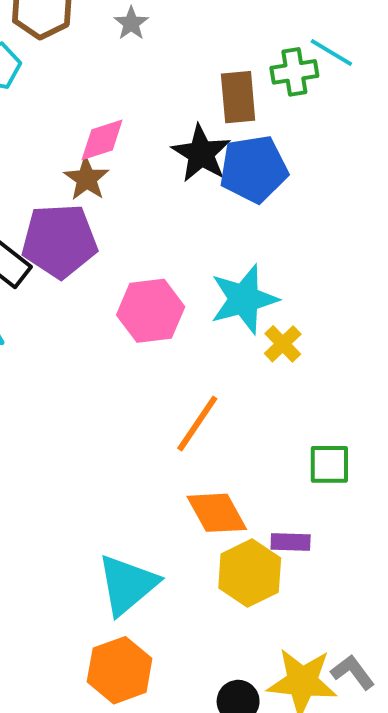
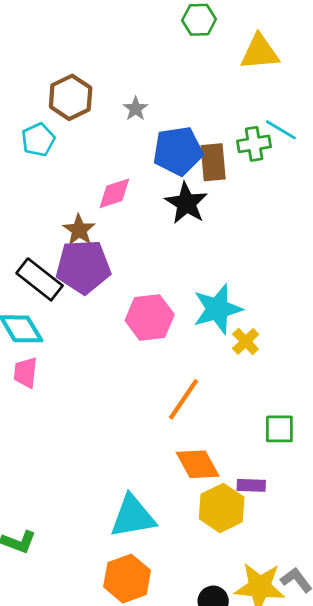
blue pentagon: (254, 169) -> (178, 151), moved
brown star: (87, 179) -> (79, 230), moved
cyan triangle: (127, 585) -> (133, 516), turned 30

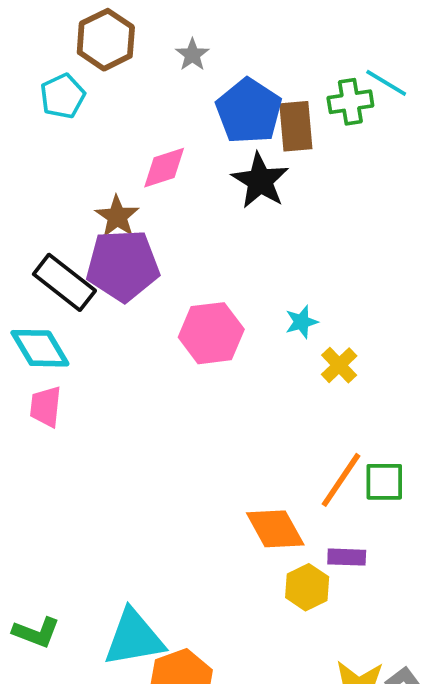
blue pentagon: (178, 151) -> (249, 111), turned -30
cyan star: (217, 309) -> (301, 322), size x0.5
orange line: (184, 399) -> (341, 480), moved
yellow hexagon: (222, 508) -> (307, 587), size x0.7
cyan triangle: (133, 516) -> (134, 638), moved

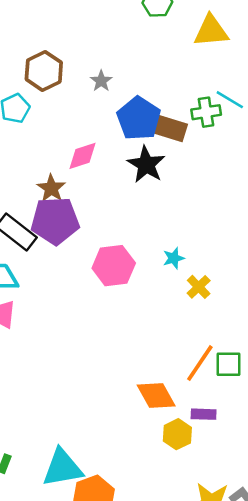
brown rectangle: (296, 126) -> (170, 128), turned -68

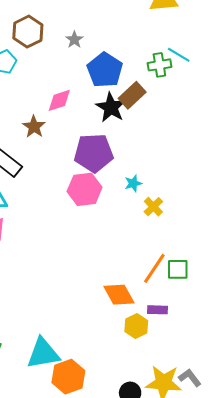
brown rectangle: (170, 128) -> (132, 95), moved, turned -60
purple pentagon: (55, 221) -> (94, 153), moved

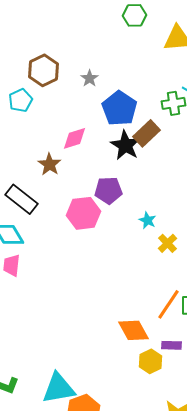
purple pentagon: (94, 153) -> (108, 190), size x0.7
cyan star: (133, 183) -> (148, 220), turned -30
pink hexagon: (85, 189) -> (84, 213), moved

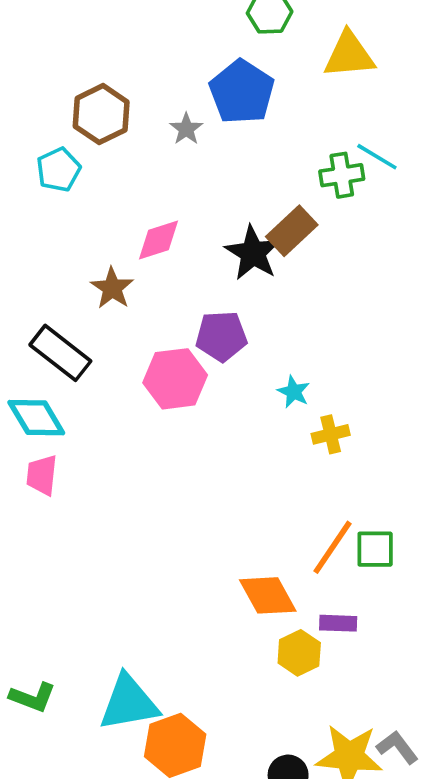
blue pentagon: (120, 108) -> (242, 92), moved
yellow cross: (168, 243) -> (331, 434), turned 30

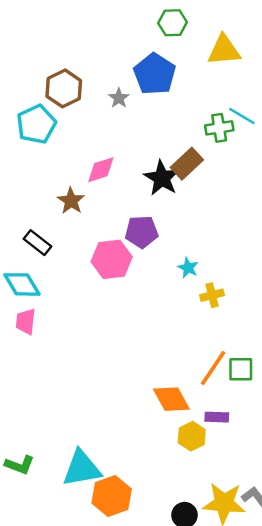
cyan pentagon: (59, 170) -> (36, 124), size x1.4
black rectangle: (60, 353) -> (38, 243), size x0.7

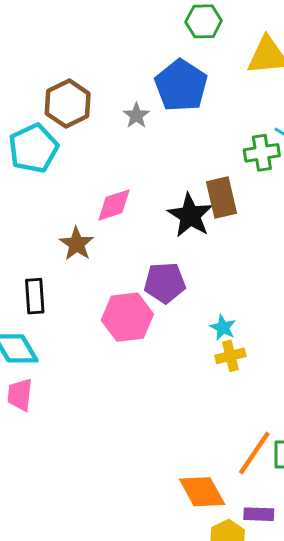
brown rectangle: (187, 164) -> (221, 198), turned -60
black rectangle: (38, 243) -> (35, 296), turned 48
yellow cross: (212, 295) -> (230, 356), moved

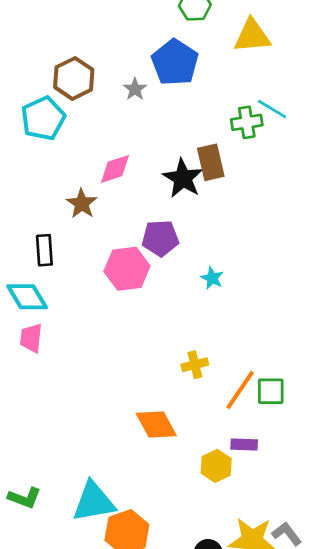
yellow cross: (230, 356) -> (195, 365), moved
orange diamond: (202, 492) -> (156, 425), moved

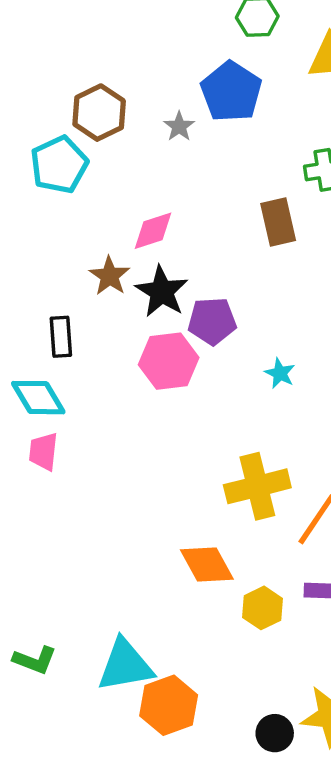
black star: (183, 178) -> (162, 292), moved
yellow cross: (195, 365) -> (257, 486), size x1.8
yellow hexagon: (216, 466) -> (263, 608), moved

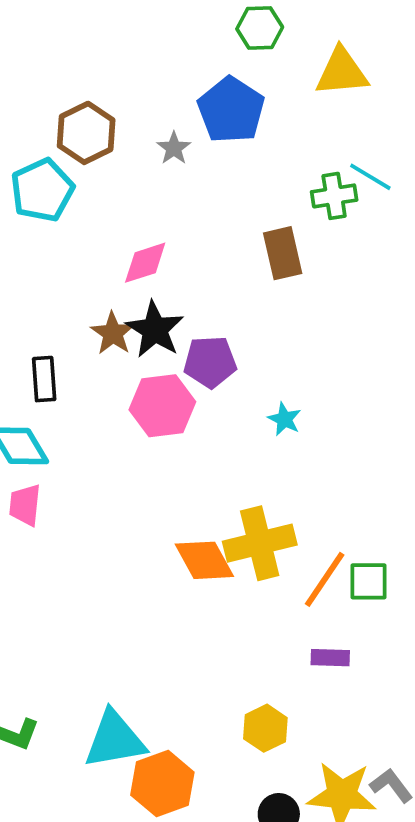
brown star: (110, 276) -> (113, 333), moved
orange diamond: (207, 564) -> (204, 560), moved
yellow hexagon: (263, 608) -> (265, 728), moved

